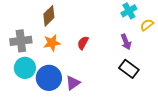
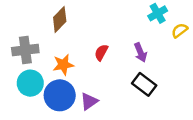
purple arrow: (126, 42) -> (140, 52), moved
orange star: (52, 43) -> (63, 65), moved
black rectangle: (129, 69) -> (144, 84), moved

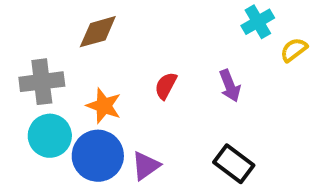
brown diamond: (60, 19) -> (98, 32), turned 30
orange star: (63, 65) -> (104, 106), turned 30
black rectangle: (144, 84) -> (234, 164), moved

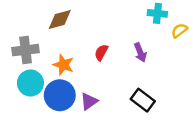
cyan cross: (258, 22) -> (157, 13), turned 36

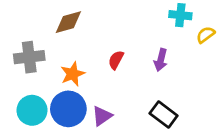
purple arrow: (140, 53) -> (161, 60), turned 36
orange star: (63, 65) -> (73, 74), turned 30
cyan circle: (30, 83) -> (32, 110), moved

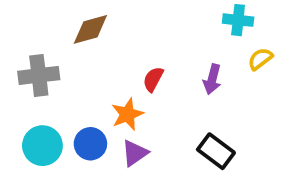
yellow semicircle: (206, 35) -> (260, 59), moved
orange star: (73, 74) -> (127, 114), moved
blue circle: (68, 109) -> (90, 144), size x0.7

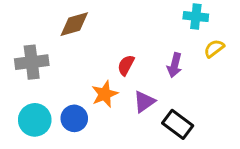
purple triangle: (135, 153) -> (144, 102), moved

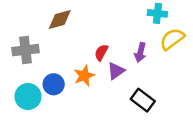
yellow semicircle: (214, 48) -> (172, 39), size x1.5
purple triangle: (144, 102) -> (116, 71), moved
blue circle: (74, 118) -> (54, 84), moved

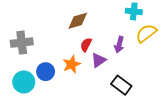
brown diamond: (60, 20) -> (78, 21), moved

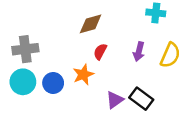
yellow semicircle: (146, 33) -> (170, 55), moved, turned 150
purple triangle: (99, 60) -> (115, 100), moved
cyan circle: (24, 82) -> (23, 82), moved

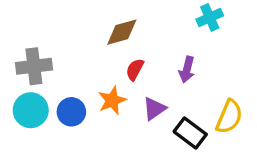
cyan cross: (156, 13) -> (210, 17), turned -30
yellow semicircle: (170, 55) -> (229, 117), moved
purple triangle: (115, 100) -> (154, 109), moved

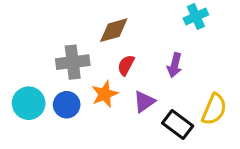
gray cross: (34, 66) -> (73, 62), moved

